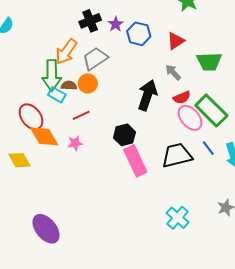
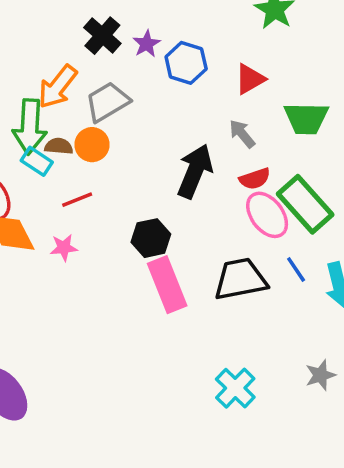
black cross: (90, 21) -> (102, 36), turned -30

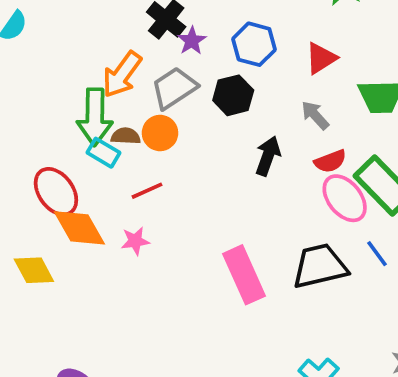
purple star: (147, 44) -> (192, 41), moved
black arrow: (195, 171) -> (268, 156), size x0.7
black hexagon: (151, 238) -> (233, 95), moved

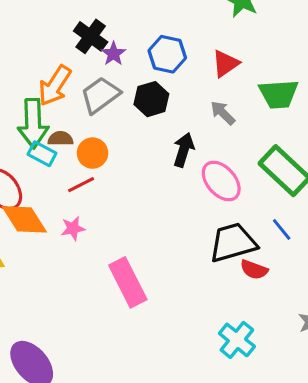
orange circle: (160, 133) -> (93, 153), moved
red semicircle: (330, 161) -> (254, 270), moved, turned 44
pink ellipse: (345, 198) -> (221, 181), moved
pink rectangle: (244, 275) -> (128, 282), moved

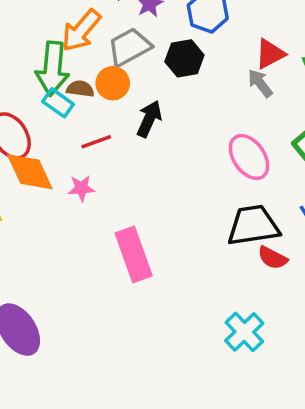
red triangle: (225, 64) -> (270, 54), moved
black arrow: (184, 150) -> (149, 119), moved
orange circle: (93, 153) -> (113, 83), moved

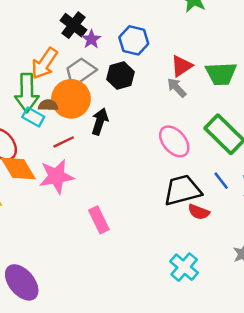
orange circle: (113, 83) -> (71, 99), size x1.6
pink star: (81, 188) -> (56, 176), size x1.8
pink rectangle: (134, 254) -> (99, 220), size x0.7

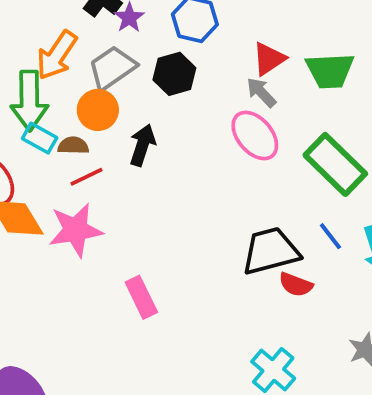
orange circle: (71, 99) -> (98, 110), size x0.7
brown semicircle: (48, 105) -> (73, 146), moved
pink ellipse: (174, 141) -> (255, 135), moved

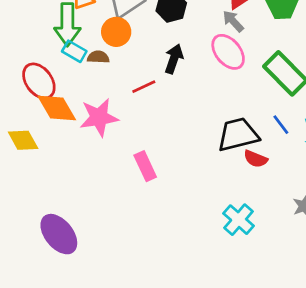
black arrow: (142, 145) -> (174, 59), moved
red line: (87, 177) -> (144, 87), moved

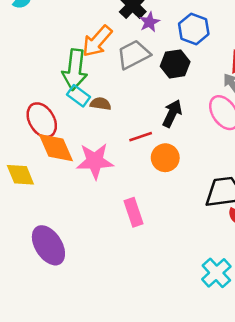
orange circle: (116, 32) -> (165, 158), moved
purple ellipse: (59, 234) -> (48, 245), moved

